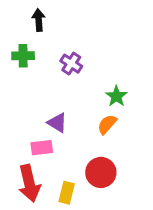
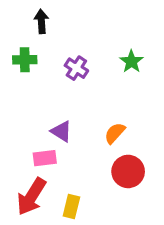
green star: (116, 96) -> (131, 61), moved
red circle: (101, 172) -> (128, 171), moved
red arrow: (29, 183) -> (31, 196), turned 45

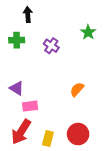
green star: (131, 61) -> (88, 32), moved
purple triangle: (61, 131) -> (17, 88), moved
red circle: (128, 171) -> (78, 134), moved

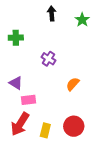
black arrow: (28, 14) -> (52, 13), moved
green star: (88, 32) -> (82, 20), moved
purple cross: (51, 46) -> (48, 59), moved

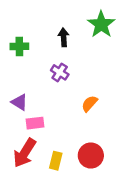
black arrow: (52, 13) -> (64, 37), moved
green star: (82, 20) -> (101, 24), size x1.5

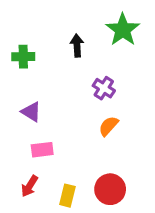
purple cross: (60, 72) -> (104, 88), moved
purple triangle: (19, 102) -> (31, 112), moved
red arrow: (25, 153) -> (30, 186), size x0.6

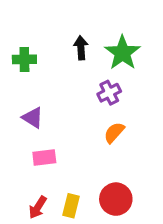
green star: (123, 30) -> (122, 53), moved
purple cross: (104, 88) -> (109, 93), turned 30
red arrow: (30, 186) -> (38, 207), moved

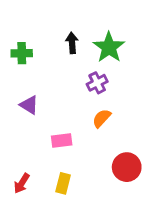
pink rectangle: (44, 157) -> (62, 140), moved
red circle: (116, 199) -> (127, 167), moved
red arrow: (38, 207) -> (22, 183), moved

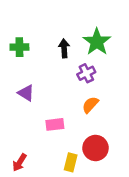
black arrow: (72, 43) -> (64, 48), moved
red circle: (127, 167) -> (96, 148), moved
yellow rectangle: (63, 183) -> (71, 162), moved

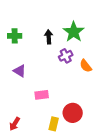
orange semicircle: (90, 105) -> (86, 66), moved, turned -80

